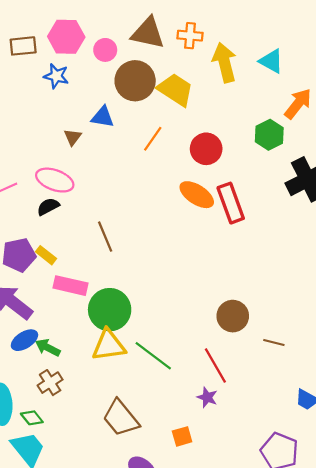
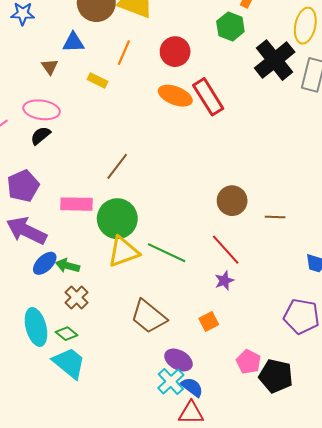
brown line: (105, 237) -> (117, 166), moved, turned 72
yellow rectangle: (46, 255) -> (97, 80), moved
purple star: (207, 397) -> (224, 281), turned -30

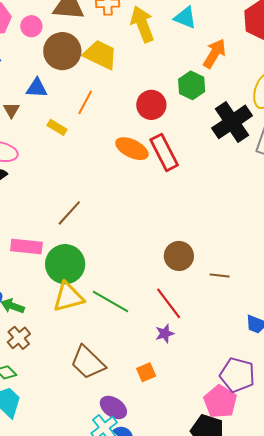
red circle: (175, 52) -> (151, 105), moved
pink pentagon: (248, 362) -> (220, 402), moved, size x1.4

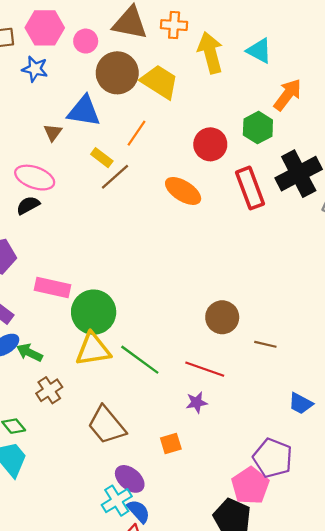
blue triangle: (37, 88) -> (84, 111), size x1.4
red rectangle: (164, 152) -> (250, 188), moved
brown line: (69, 213) -> (115, 177), moved
red line: (169, 303) -> (205, 369), turned -40
brown cross: (19, 338) -> (49, 390), moved

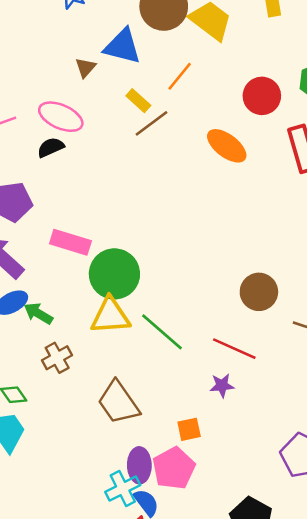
purple ellipse: (130, 479) -> (139, 465), turned 44
pink pentagon: (250, 486) -> (174, 468), moved

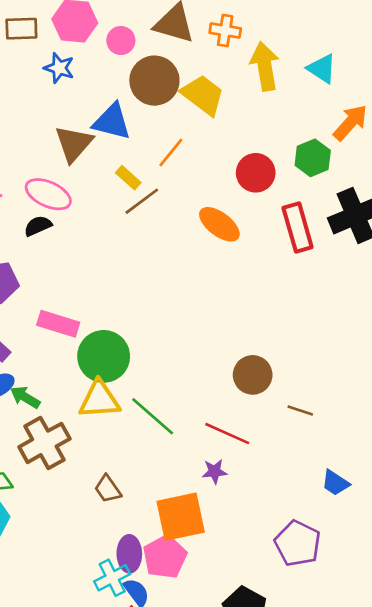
brown triangle: (85, 68) -> (74, 144), size x1.8
brown cross: (57, 358) -> (44, 443), size x1.6
brown trapezoid: (118, 402) -> (108, 489), size x0.6
orange square: (189, 429) -> (181, 517), size x2.0

